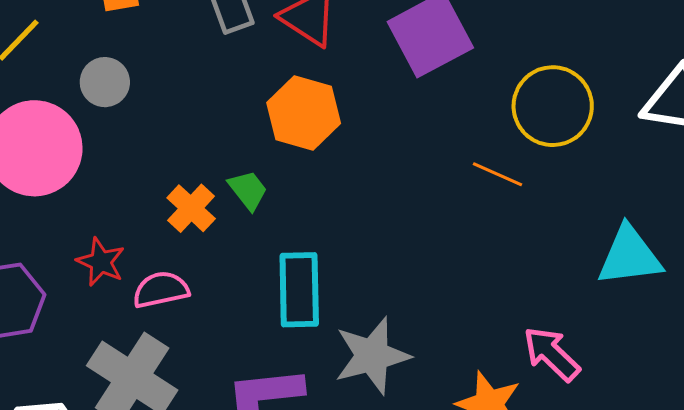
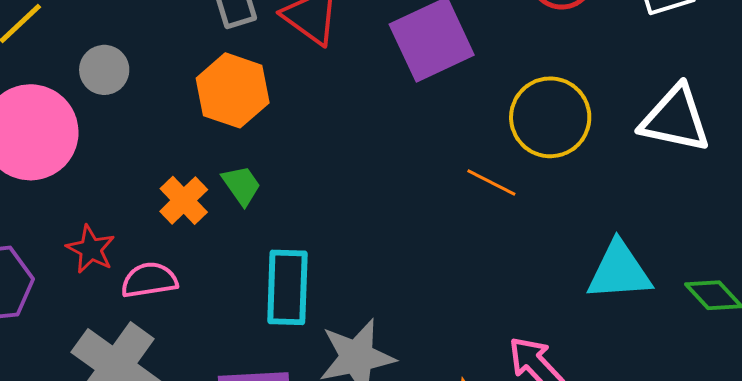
orange hexagon: (304, 113) -> (233, 90), moved

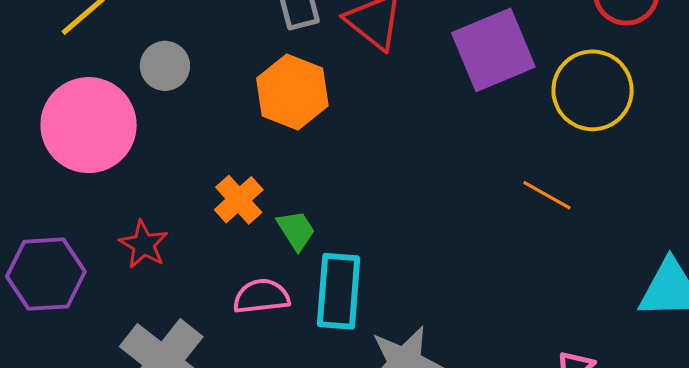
yellow circle: (550, 117) -> (593, 90), moved
green trapezoid: (241, 185) -> (296, 230), moved
pink semicircle: (149, 280) -> (261, 296), moved

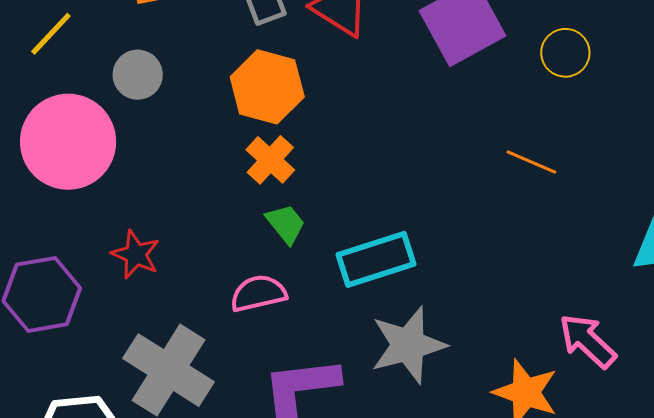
yellow circle: (593, 90) -> (565, 53), size x0.6
orange cross: (239, 200) -> (270, 160), moved
cyan rectangle: (339, 291) -> (376, 259), moved, turned 74

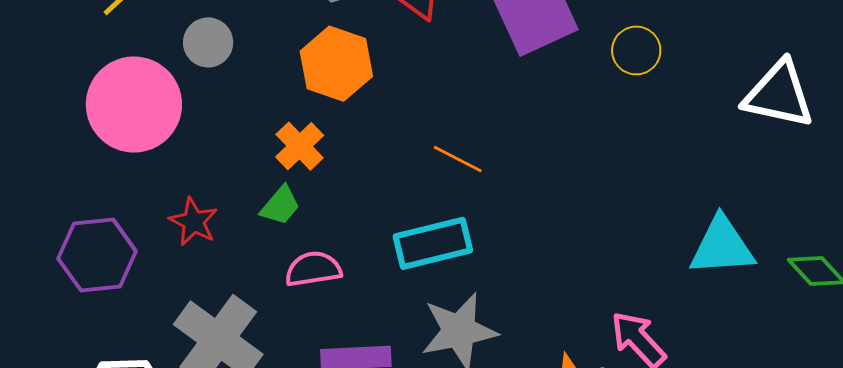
orange cross: (270, 160) -> (300, 146), moved
orange line: (531, 162) -> (458, 159), moved
green trapezoid: (286, 224) -> (280, 205), moved, turned 75

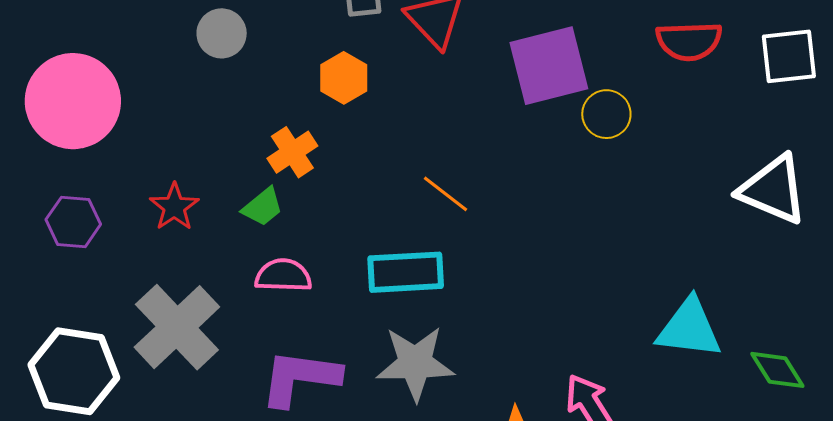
yellow circle: (636, 50) -> (606, 114), moved
orange hexagon: (336, 64) -> (344, 78), size x0.7
pink circle: (134, 105) -> (73, 101), moved
purple hexagon: (97, 255) -> (73, 222), size x0.7

